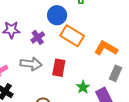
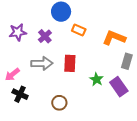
orange rectangle: (72, 36) -> (79, 30), size x0.6

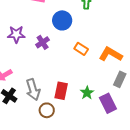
orange rectangle: (79, 30) -> (81, 49), moved
gray arrow: (42, 63) -> (33, 90), moved, turned 65
red rectangle: (70, 63) -> (61, 91), moved

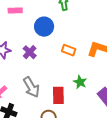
gray arrow: (33, 90) -> (31, 87), moved
green star: (87, 93) -> (80, 82), moved

